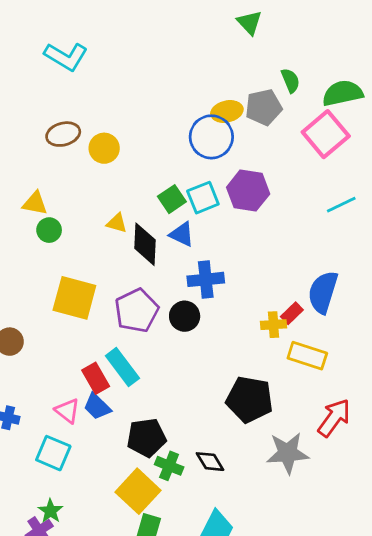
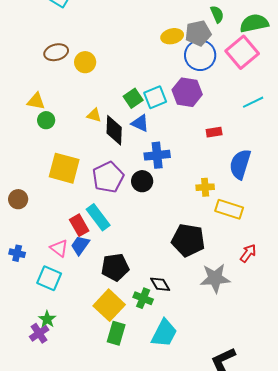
blue circle: (211, 137) -> (200, 55), moved
red rectangle: (292, 313) -> (214, 132), moved, turned 35
blue trapezoid: (97, 406) -> (80, 245), turned 80
red arrow: (334, 418) -> (248, 253), size x0.7
green cross: (169, 466) -> (143, 298), moved

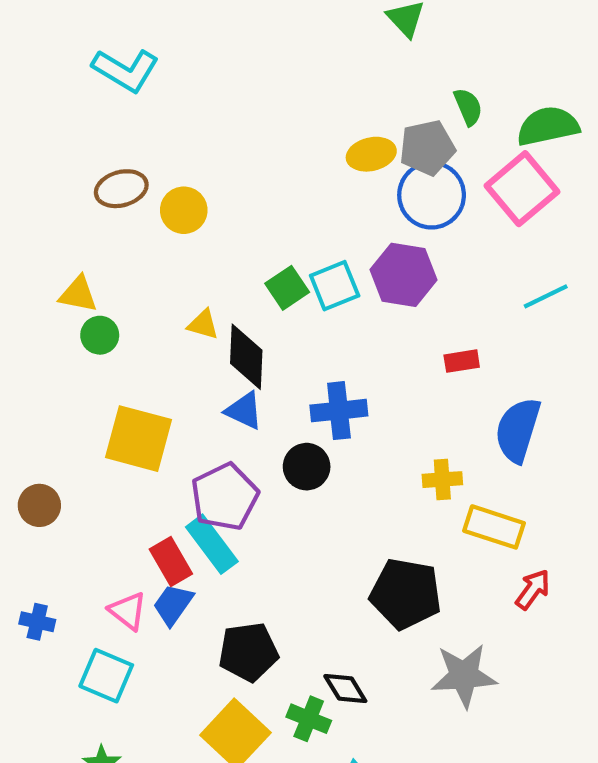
blue triangle: (140, 123) -> (244, 411), moved
purple pentagon: (108, 177) -> (225, 497), moved
red arrow: (248, 253) -> (533, 589), moved

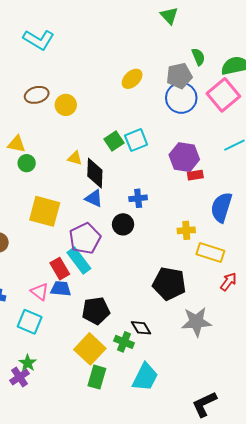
yellow ellipse: (371, 154) -> (132, 79), moved, turned -30
purple hexagon: (404, 275) -> (184, 157), moved
blue cross: (339, 411) -> (138, 198), size x0.7
blue trapezoid: (173, 605) -> (61, 289), turned 60

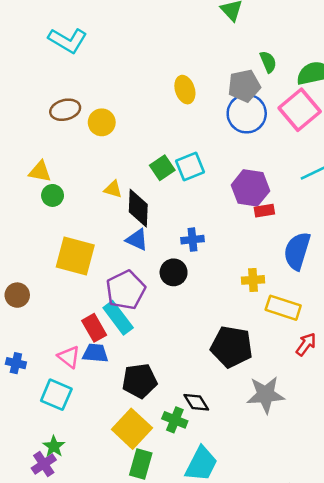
yellow ellipse: (132, 79) -> (185, 90), turned -65

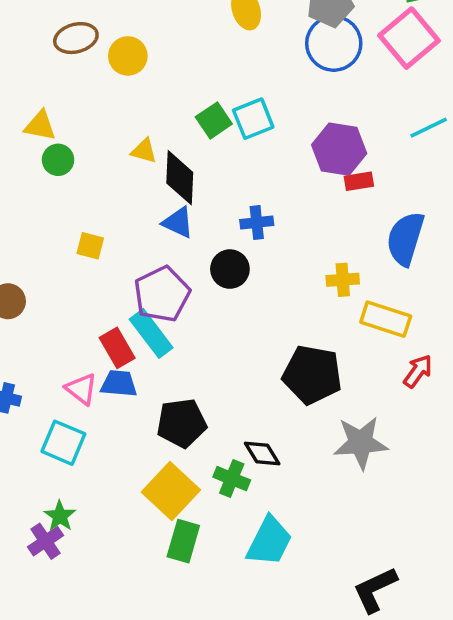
yellow square: (75, 256) -> (90, 246), size x0.5

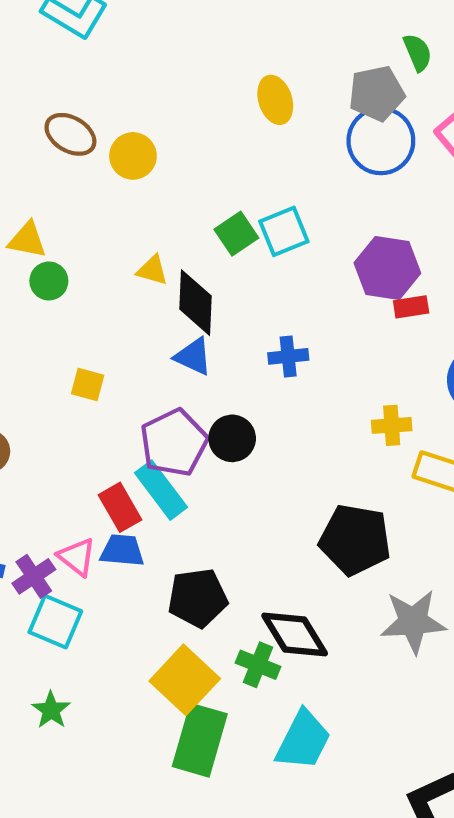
brown ellipse: (76, 38) -> (70, 134), turned 45
black circle: (230, 269) -> (232, 438), moved
black diamond: (262, 453) -> (295, 635), size x1.5
purple cross: (45, 541) -> (34, 576), moved
green rectangle: (183, 541) -> (200, 740), size x1.4

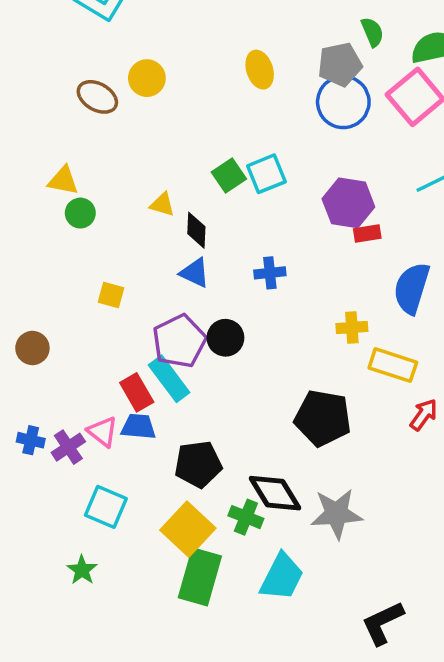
yellow circle: (133, 156) -> (147, 78), moved
black diamond: (195, 303) -> (196, 230), size x0.7
cyan square: (55, 622) -> (106, 507), moved
gray star: (413, 622) -> (336, 514), moved
green star: (51, 710) -> (82, 570), moved

